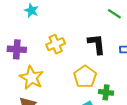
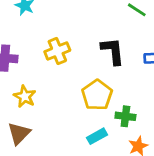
yellow star: (31, 78) -> (25, 96), size x0.7

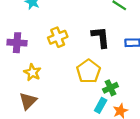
green cross: (125, 116) -> (110, 88), turned -32
cyan rectangle: (97, 136) -> (101, 105), moved, turned -32

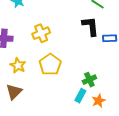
black L-shape: (101, 37) -> (90, 26), moved
yellow pentagon: (88, 71) -> (50, 64), moved

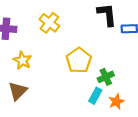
yellow cross: (41, 33) -> (49, 23), turned -30
yellow pentagon: (50, 64) -> (79, 60), moved

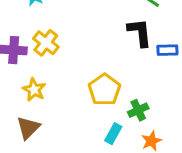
yellow cross: (49, 23) -> (46, 43), moved
cyan rectangle: (95, 96) -> (113, 134), moved

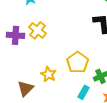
yellow star: (34, 90) -> (48, 74), moved

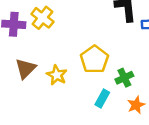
brown triangle: (25, 88) -> (26, 69), moved

